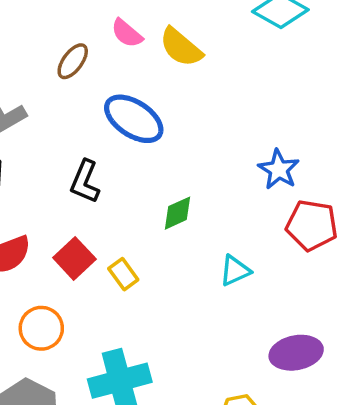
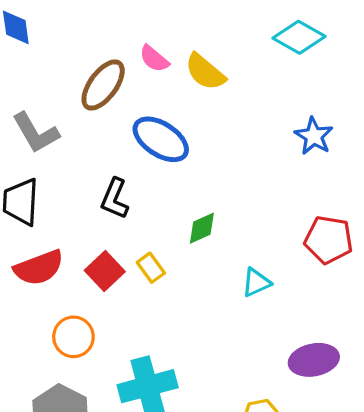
brown ellipse: (73, 61) -> (103, 85), size x1.5
blue star: (279, 169) -> (314, 136), moved
yellow rectangle: (123, 274) -> (151, 268), moved

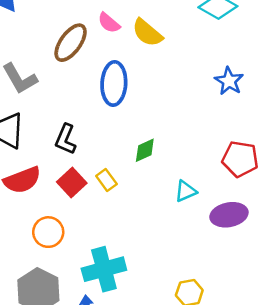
blue ellipse: (161, 139) -> (114, 84), turned 60
black L-shape: (115, 199) -> (66, 139), moved
purple ellipse: (314, 360) -> (229, 215), moved

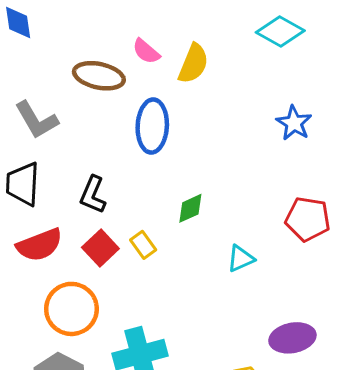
yellow semicircle: (147, 33) -> (193, 64), turned -108
brown ellipse: (71, 43) -> (99, 76), turned 66
purple ellipse: (229, 215) -> (292, 338), moved
orange circle: (48, 232) -> (71, 309), size x1.4

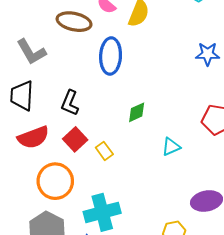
blue star: (294, 123) -> (208, 54), turned -30
yellow rectangle: (143, 245) -> (104, 151), moved

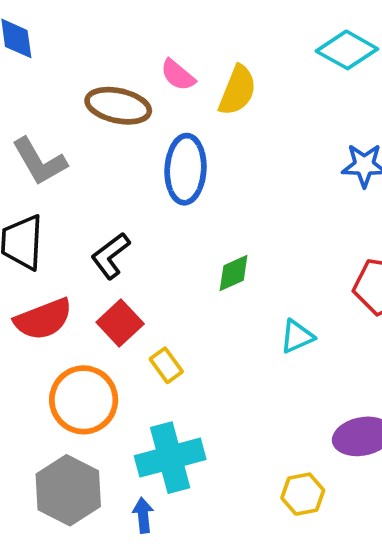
black L-shape: (70, 103) -> (111, 256), turned 30
yellow rectangle: (104, 151) -> (166, 365), moved

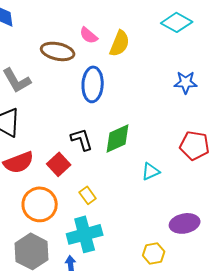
black L-shape: (111, 256) -> (82, 139), moved, turned 110
green diamond: (234, 273) -> (118, 138), size x1.5
yellow rectangle: (166, 365) -> (88, 195), moved

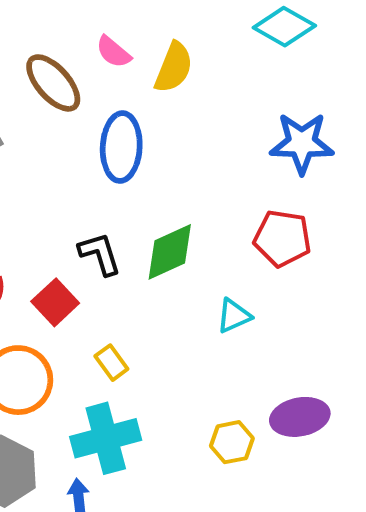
brown ellipse: (58, 51) -> (53, 83), turned 36
blue star: (186, 82) -> (302, 143), size x1.4
red pentagon: (195, 145) -> (282, 238), moved
yellow hexagon: (154, 253) -> (232, 442), moved

